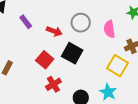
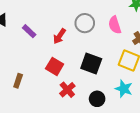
red arrow: (54, 31) -> (59, 36), turned 112
black square: (72, 53) -> (91, 64), moved

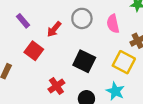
red square: (55, 66) -> (34, 51), moved

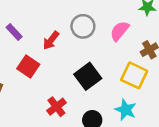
pink semicircle: (113, 24) -> (120, 31), turned 54
black square: (84, 61) -> (88, 76), turned 30

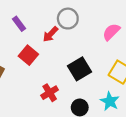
gray circle: (83, 26) -> (68, 19), moved

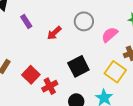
gray circle: (68, 19) -> (84, 21), moved
red square: (28, 55) -> (31, 75), moved

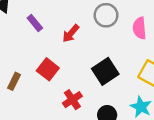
pink semicircle: (110, 35) -> (139, 28), turned -48
red square: (31, 75) -> (48, 69), moved

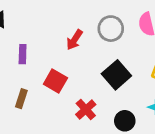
gray circle: (106, 15) -> (111, 29), moved
purple rectangle: (35, 23) -> (23, 54), moved, turned 49

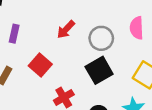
gray circle: (111, 29) -> (101, 38), moved

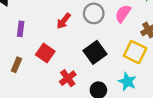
pink semicircle: (137, 28) -> (123, 14), turned 42
gray circle: (101, 38) -> (94, 13), moved

